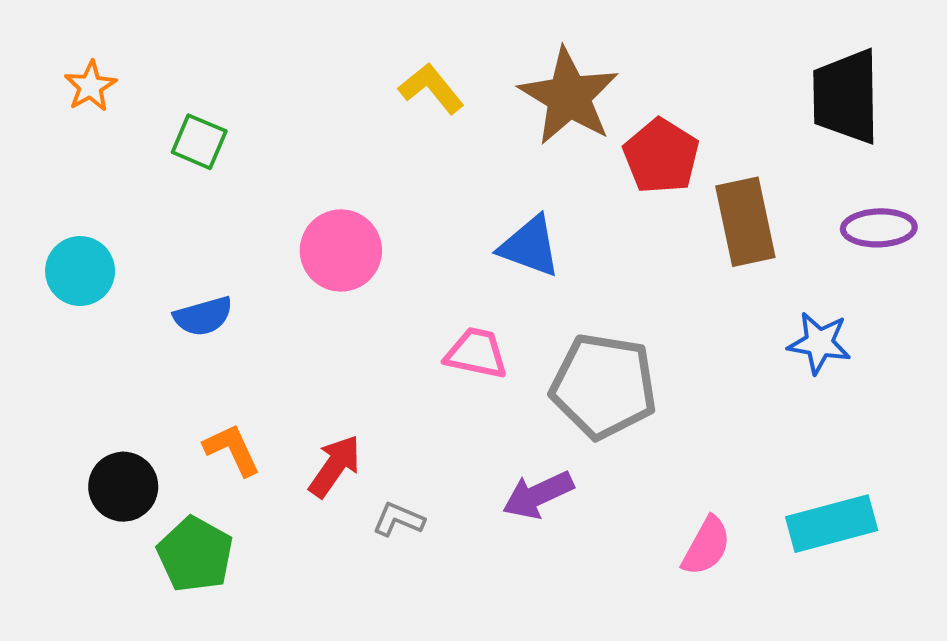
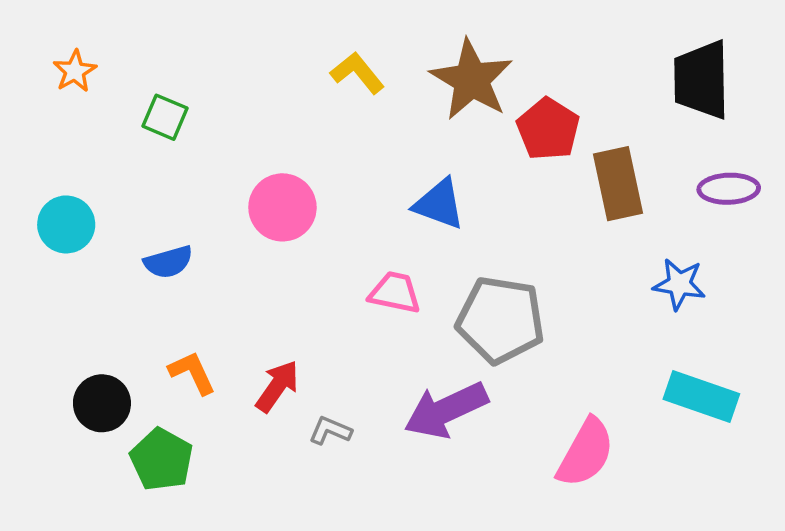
purple arrow: (538, 495) -> (446, 410), size x1.4
cyan rectangle: (832, 524) -> (701, 396), moved, turned 34
pink semicircle: (706, 546) -> (586, 453), size x1.4

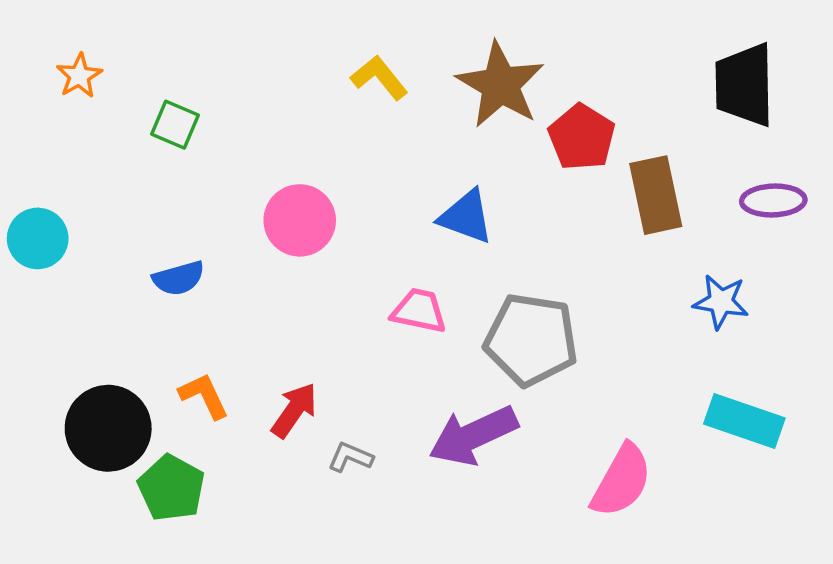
cyan circle: (66, 224) -> (38, 238), moved
black circle: (102, 403) -> (108, 428), size x1.4

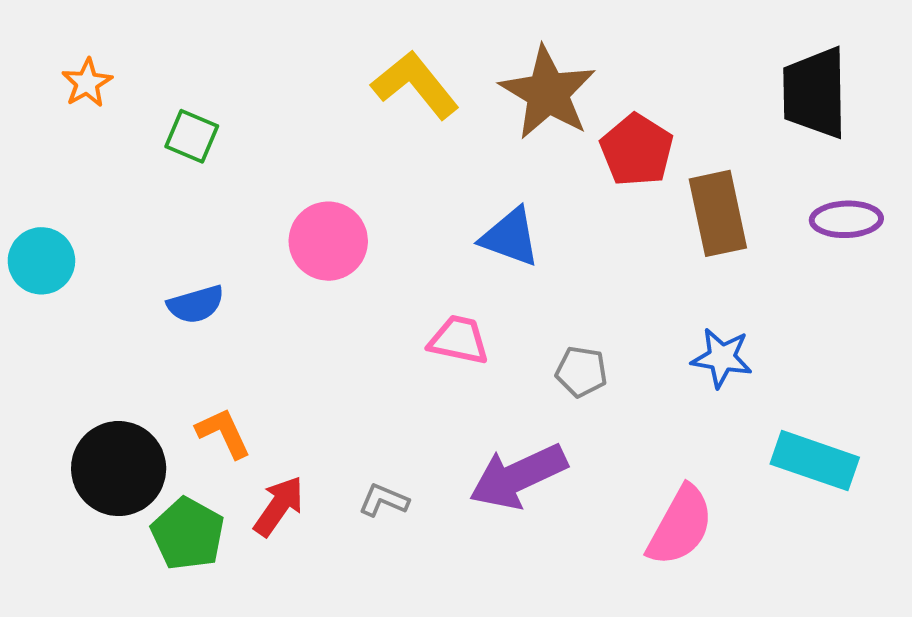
yellow L-shape: (379, 78) -> (415, 85), size x1.4
blue star: (721, 302) -> (722, 358), moved
gray pentagon: (531, 340) -> (581, 372), size x0.5
red arrow: (294, 410) -> (279, 506), moved

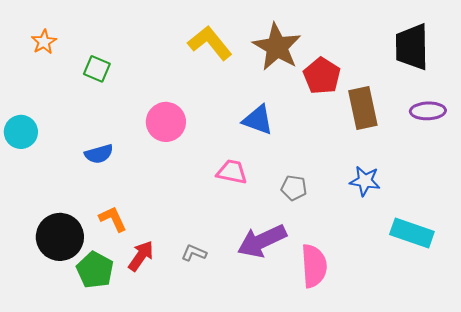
pink semicircle: (680, 526) -> (314, 266), moved, turned -33

